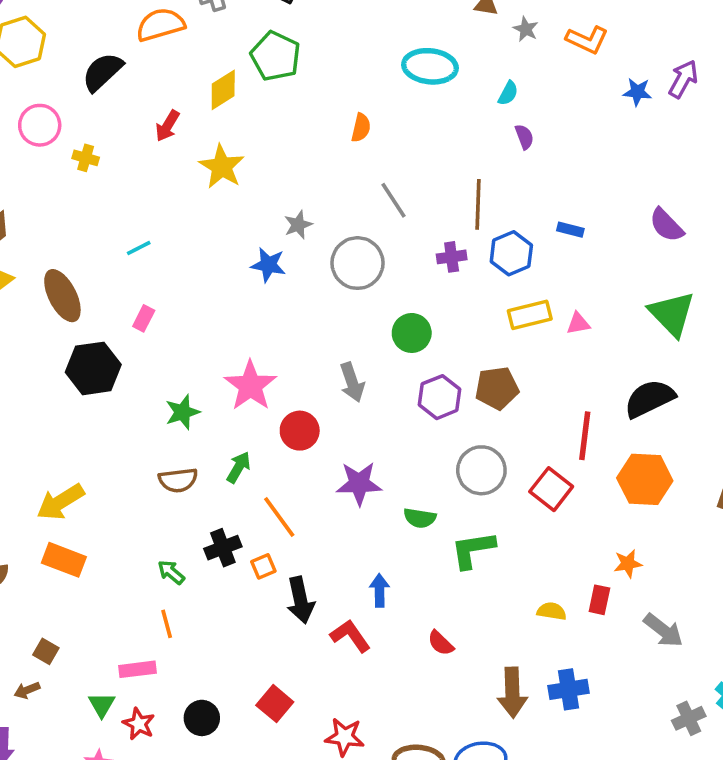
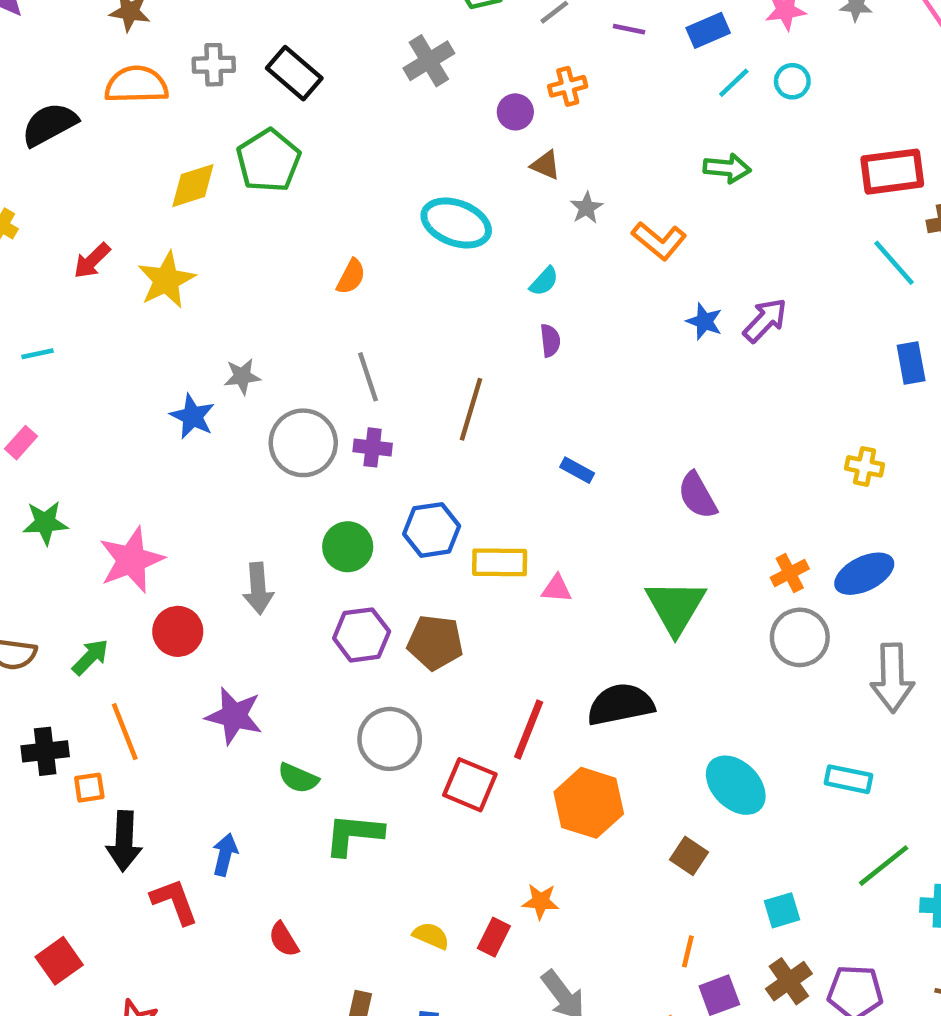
red arrow: (167, 126) -> (92, 261), moved
blue hexagon: (511, 253) -> (432, 530), moved
purple cross: (452, 257) -> (373, 447), moved
green star: (183, 412) -> (45, 523), moved
red square: (551, 489) -> (470, 785), turned -30

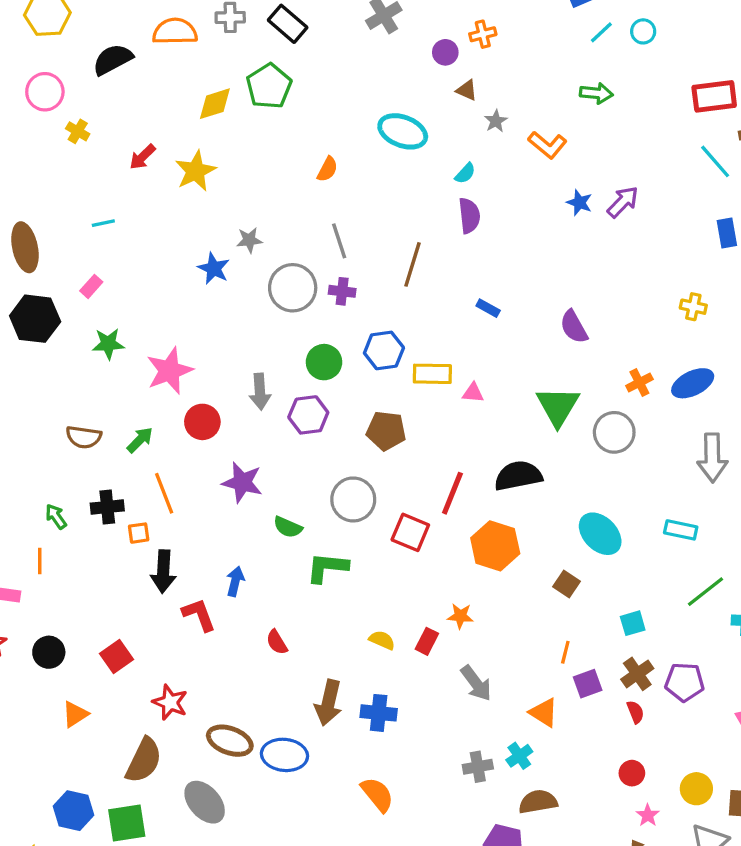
purple semicircle: (550, 341) -> (469, 216), size x1.5
purple hexagon: (362, 635) -> (308, 415), moved
gray circle: (800, 637) -> (614, 432), moved

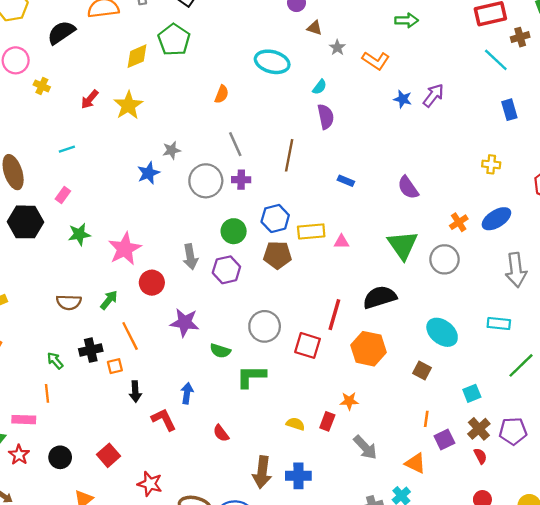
blue star: (214, 268) -> (148, 173), turned 30
brown pentagon: (386, 431) -> (278, 255), moved
black arrow: (163, 571) -> (135, 392), size x0.7

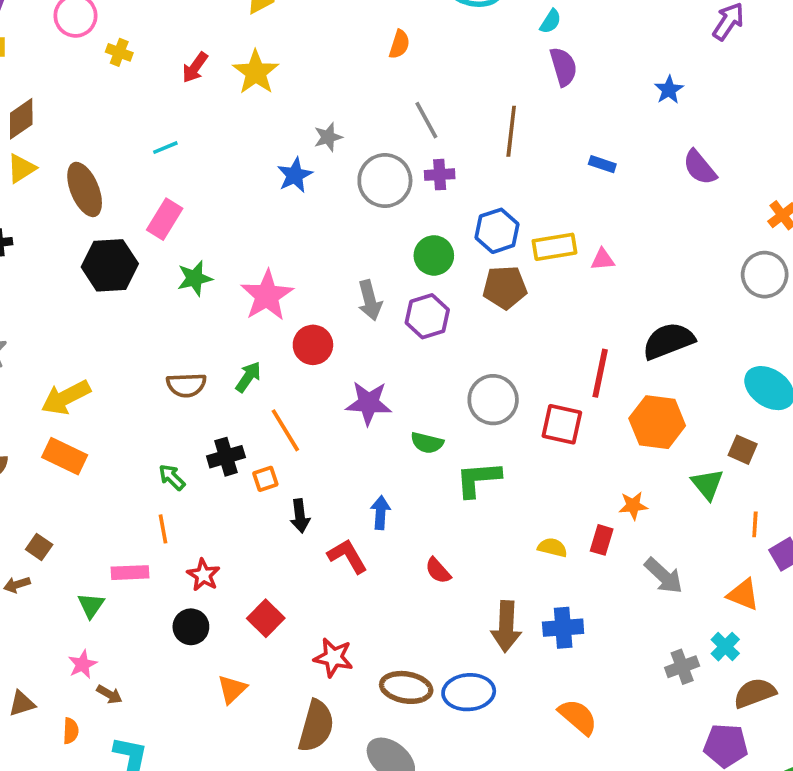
blue star: (403, 99) -> (669, 90), moved, turned 30
pink rectangle: (63, 195) -> (165, 219), size x1.5
green triangle: (403, 245) -> (707, 484), moved, size x0.7
red star: (19, 455) -> (203, 575), moved

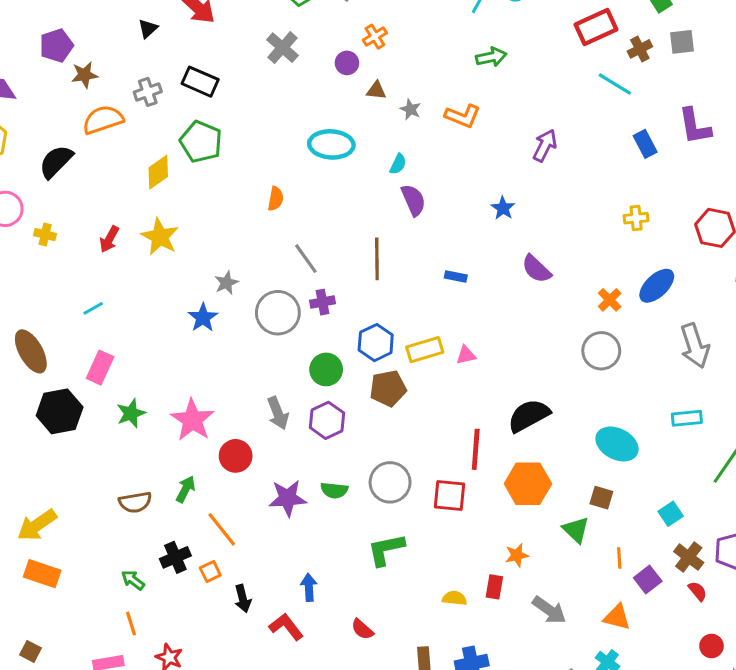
green semicircle: (427, 443) -> (334, 490), moved

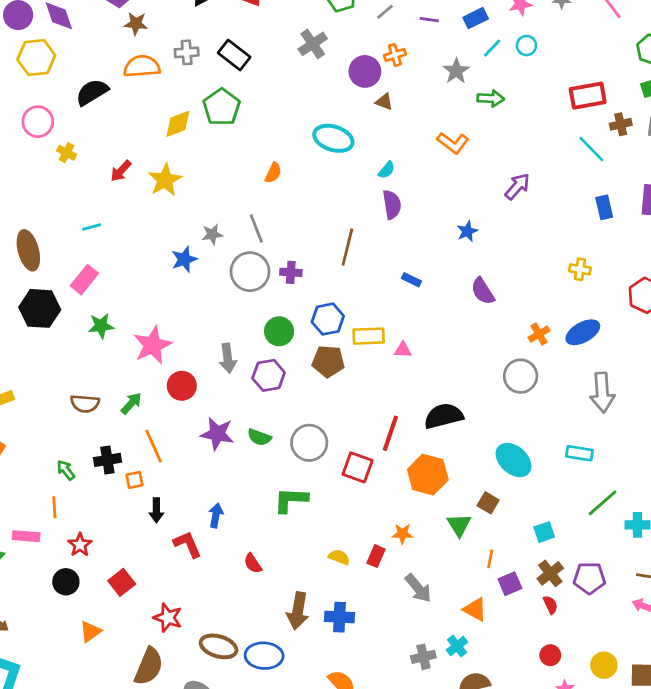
purple circle: (347, 63) -> (365, 71), size x1.5
gray star: (410, 109) -> (456, 71), moved, size x1.4
gray line: (306, 259) -> (256, 229), moved

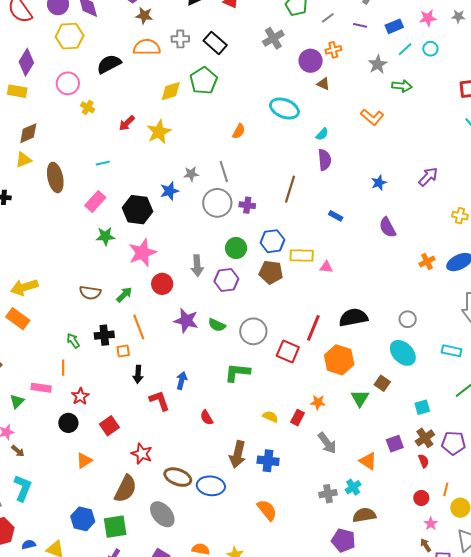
purple arrow: (517, 186) -> (428, 177), moved
black hexagon: (40, 308) -> (138, 210), moved
gray circle: (521, 376) -> (408, 319), moved, size x0.7
orange line: (490, 559) -> (446, 489), moved

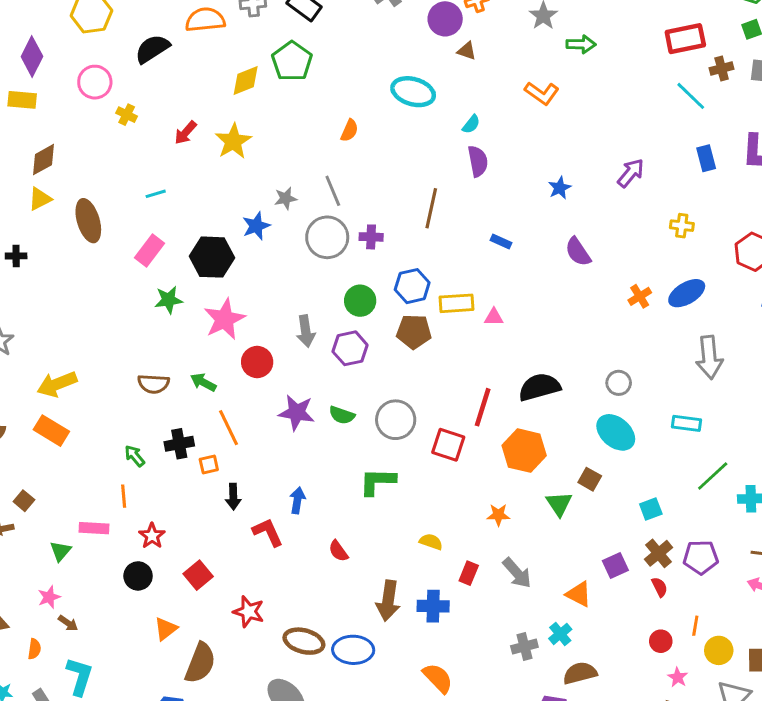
green arrow: (124, 295) -> (203, 382), turned -102
red rectangle: (297, 418) -> (469, 573), moved
brown semicircle: (126, 489) -> (200, 663), moved

